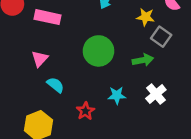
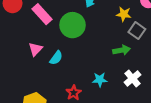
pink rectangle: (48, 17) -> (42, 14), turned 36
green circle: (99, 51) -> (73, 25), moved
cyan semicircle: (55, 85) -> (56, 58), moved, turned 88

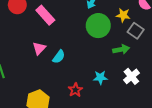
green circle: (73, 25) -> (98, 26), moved

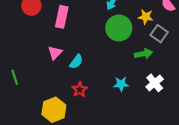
pink rectangle: (45, 15) -> (62, 17), turned 54
red star: (75, 90) -> (80, 90), moved

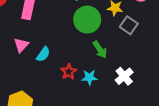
green arrow: (143, 54) -> (100, 50), moved, turned 66
red star: (80, 90) -> (69, 72), moved

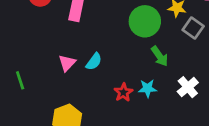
pink triangle: (21, 45) -> (67, 63), moved
red star: (69, 72) -> (123, 92), moved

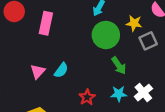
gray square: (193, 28) -> (148, 41), turned 30
cyan star: (148, 88) -> (119, 94), moved

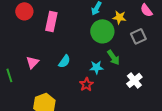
yellow star: (134, 23) -> (119, 17), moved
pink triangle: (38, 71) -> (32, 62), moved
cyan star: (119, 94) -> (96, 67), moved

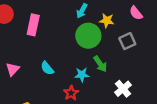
cyan semicircle: (64, 61) -> (47, 68), turned 104

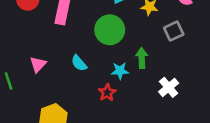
green circle: (88, 36) -> (110, 30), moved
green arrow: (100, 64) -> (142, 58), turned -147

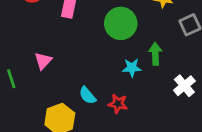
cyan semicircle: (79, 63) -> (87, 95), moved
red star: (107, 93) -> (118, 104), moved, turned -30

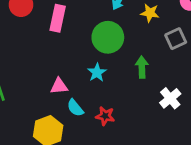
pink triangle: (43, 61) -> (59, 86), moved, turned 42
cyan star: (132, 68) -> (97, 73), moved, turned -30

